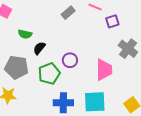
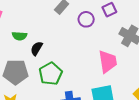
purple circle: (70, 60) -> (86, 19), moved

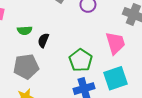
green pentagon: (51, 74) -> (81, 60), moved

